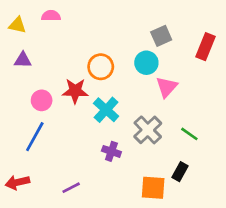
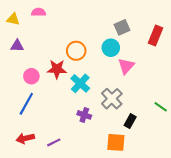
green line: (189, 134) -> (161, 107), moved
black rectangle: (180, 172) -> (130, 121), moved
red arrow: (17, 182) -> (25, 138), moved

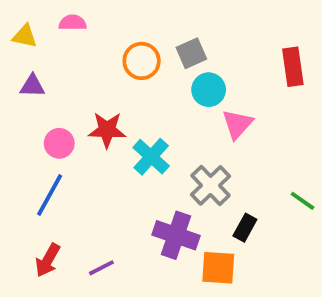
gray square: (122, 27) -> (191, 53), moved
red rectangle: (156, 36) -> (293, 67), turned -30
orange circle: (76, 51) -> (142, 61), moved
purple cross: (84, 115) -> (176, 235), moved, size x1.6
red arrow: (25, 138) -> (48, 260), turned -48

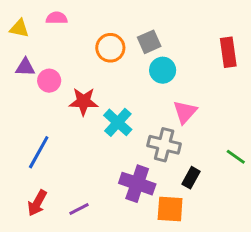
pink triangle: (237, 124) -> (185, 112), moved
pink circle: (59, 143) -> (49, 81), moved
gray cross: (211, 185) -> (164, 145), turned -32

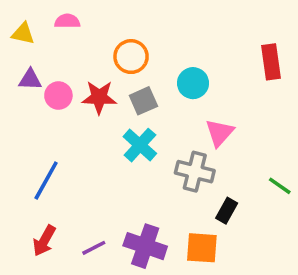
gray square: (149, 42) -> (143, 101), moved
red star: (83, 102) -> (99, 97), moved
purple cross: (137, 184) -> (145, 246), moved

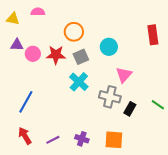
black rectangle: (227, 211) -> (130, 109), moved
red arrow: (44, 241) -> (25, 136), turned 120
purple cross: (145, 246) -> (82, 139), size x0.6

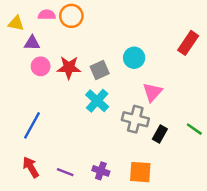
orange circle: (74, 32) -> (71, 16), moved
red rectangle: (153, 35) -> (188, 43), turned 42
purple triangle: (17, 45) -> (32, 43), moved
purple line: (53, 140) -> (65, 172), turned 48

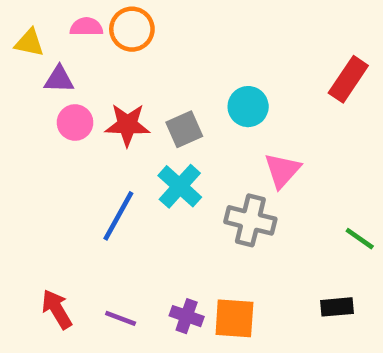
blue line: (32, 125) -> (118, 216), moved
black rectangle: (160, 134) -> (337, 307), moved, turned 56
orange square: (140, 172) -> (234, 318), moved

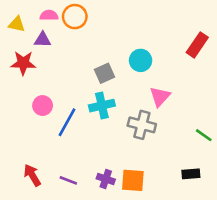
purple triangle: (59, 79) -> (43, 40), moved
pink circle: (75, 123) -> (43, 106), moved
red star: (127, 125) -> (23, 63), moved
cyan cross: (180, 186) -> (102, 106), turned 35

